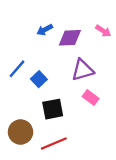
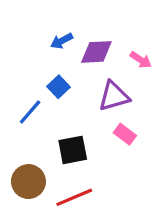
pink arrow: (103, 31) -> (141, 60), moved
blue line: (17, 69) -> (30, 112), moved
blue square: (39, 79) -> (58, 87), moved

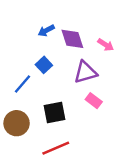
purple diamond: (96, 52) -> (72, 39), turned 75
brown circle: (28, 182) -> (17, 123), moved

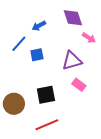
purple diamond: (72, 39) -> (73, 18), moved
blue square: (44, 65) -> (37, 55), turned 32
blue line: (22, 84) -> (19, 44), moved

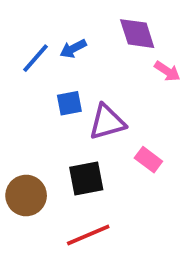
blue line: (19, 44) -> (35, 58), moved
purple triangle: (72, 61) -> (107, 122), moved

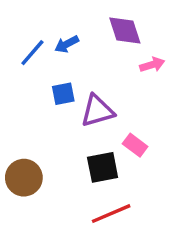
pink arrow: (167, 71) -> (152, 65), turned -50
black square: (86, 179) -> (103, 167), moved
red line: (88, 235) -> (111, 214), moved

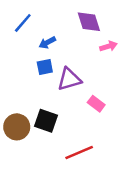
blue arrow: (67, 44) -> (47, 43), moved
blue line: (32, 53) -> (23, 23), moved
black square: (103, 167) -> (46, 121), moved, turned 30

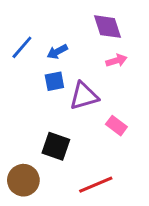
blue line: (23, 23) -> (22, 47), moved
pink arrow: (108, 46) -> (116, 61), moved
brown circle: (17, 127) -> (23, 180), moved

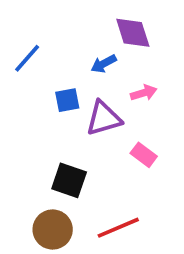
blue arrow: (57, 52) -> (104, 64), moved
pink arrow: (116, 61) -> (144, 93), moved
brown circle: (23, 180) -> (53, 230), moved

